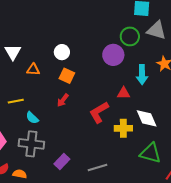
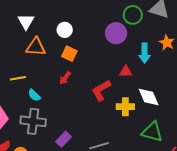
white triangle: (13, 52) -> (26, 22), moved
orange triangle: (33, 70) -> (36, 47), size x1.5

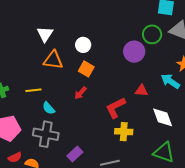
cyan arrow: (145, 53) -> (170, 81), moved, turned 120
yellow cross: (125, 107) -> (124, 132), moved

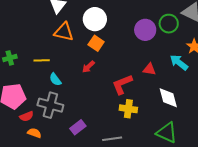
green circle: (152, 34) -> (169, 24), moved
white circle: (83, 45) -> (95, 19), size x1.5
red semicircle: (15, 157) -> (27, 116), moved

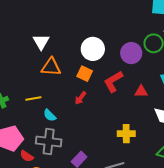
white circle: (95, 19) -> (93, 49), moved
red L-shape: (122, 84) -> (113, 81), moved
red semicircle: (27, 116) -> (27, 156), turned 64

